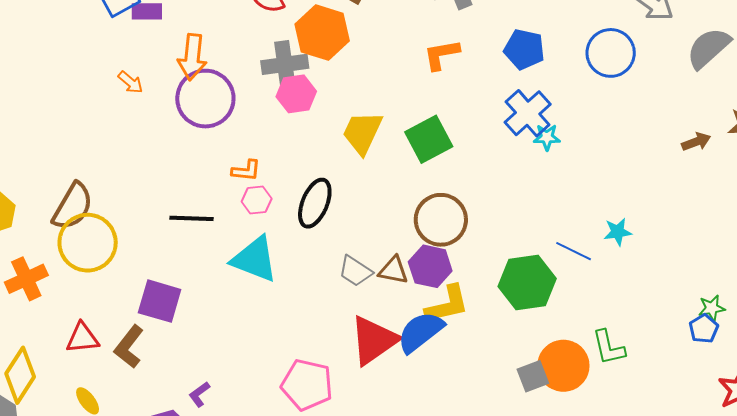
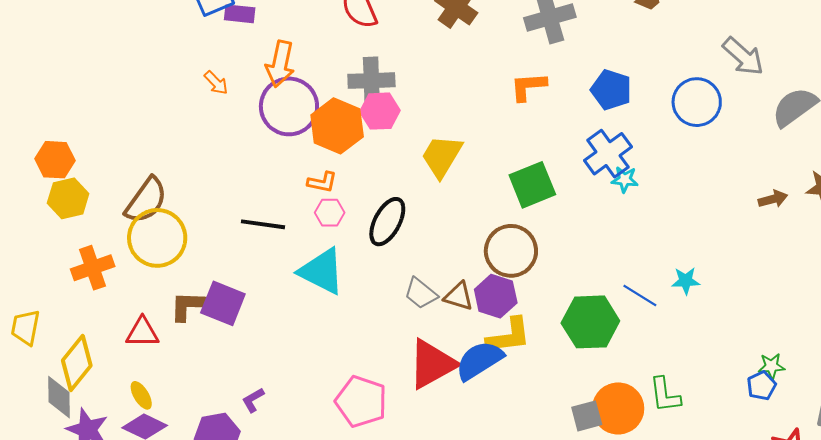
orange hexagon: (322, 33) -> (337, 126), moved
green square: (429, 139) -> (532, 185), moved
brown L-shape: (129, 347) -> (190, 306), moved, turned 48

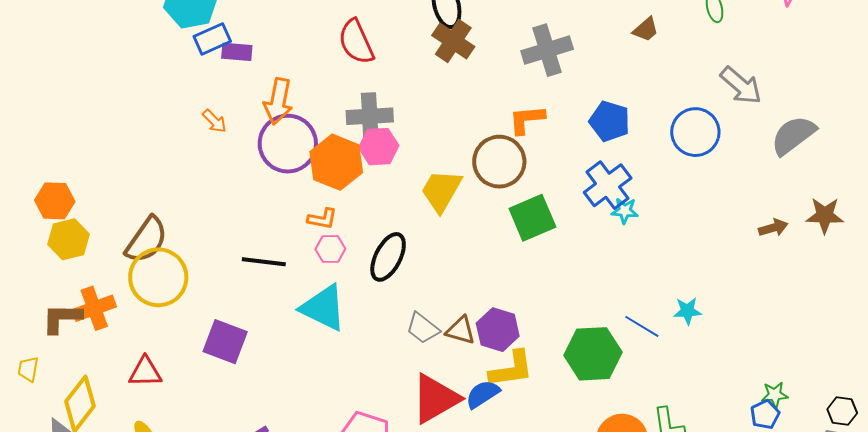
brown circle: (511, 251) -> (499, 162), moved
brown L-shape: (190, 306) -> (62, 318), moved
yellow trapezoid: (25, 327) -> (28, 369), size x0.7
blue semicircle: (479, 360) -> (483, 394), size x0.7

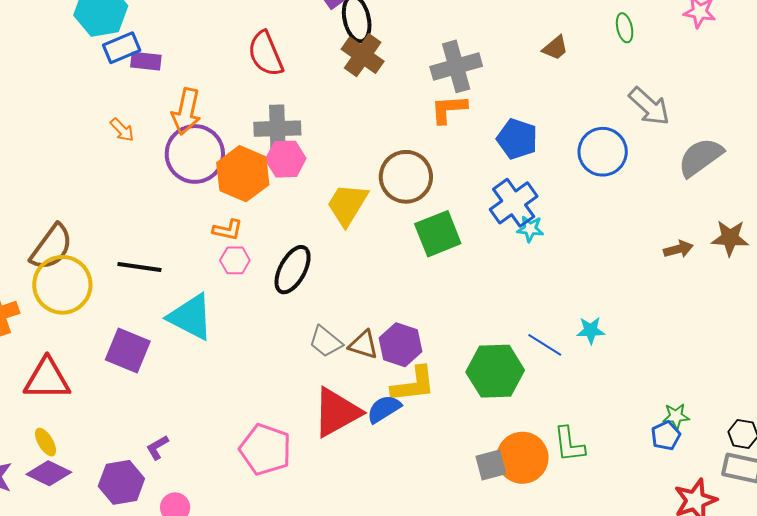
orange L-shape: (527, 119) -> (449, 109), moved
black line: (264, 262) -> (139, 267), moved
cyan triangle: (323, 308) -> (191, 317), moved
red triangle: (145, 372) -> (47, 379), size x1.4

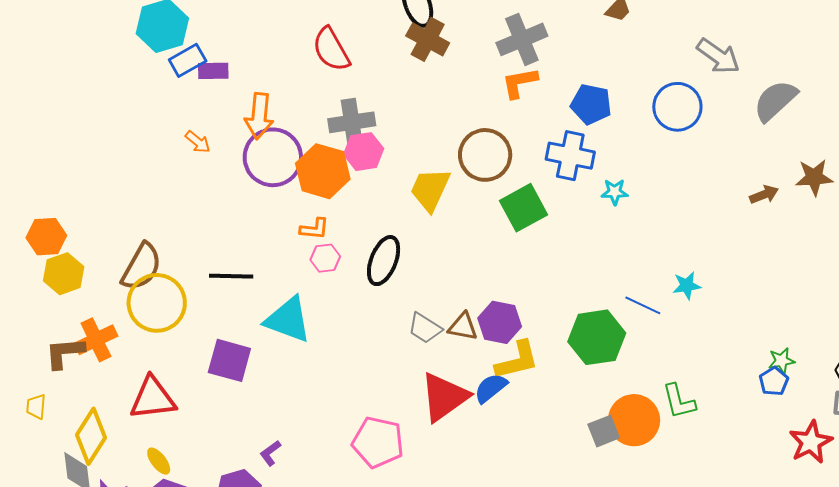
blue cross: (514, 203) -> (570, 156), moved, turned -36

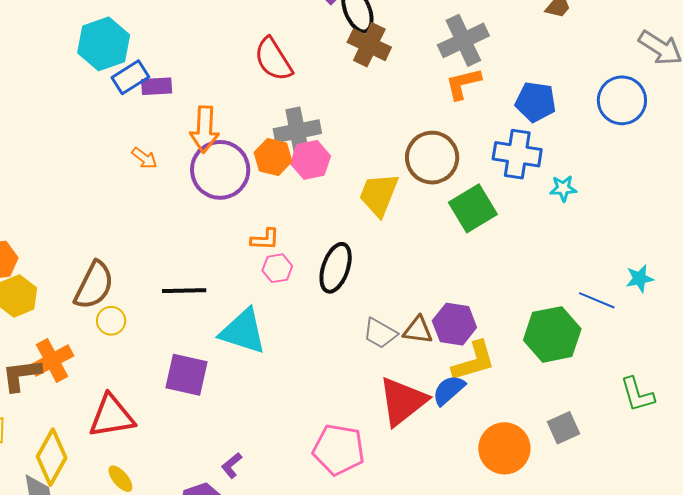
orange hexagon: (323, 171) -> (273, 157), moved, size x0.7
yellow circle: (157, 303) -> (111, 321), size x0.5
orange circle: (634, 420) -> (504, 448), moved

